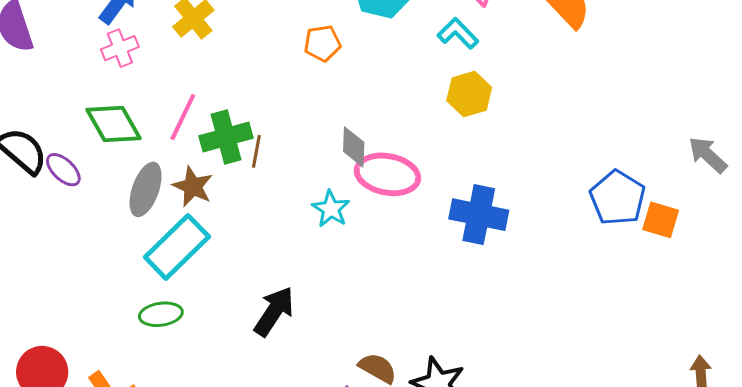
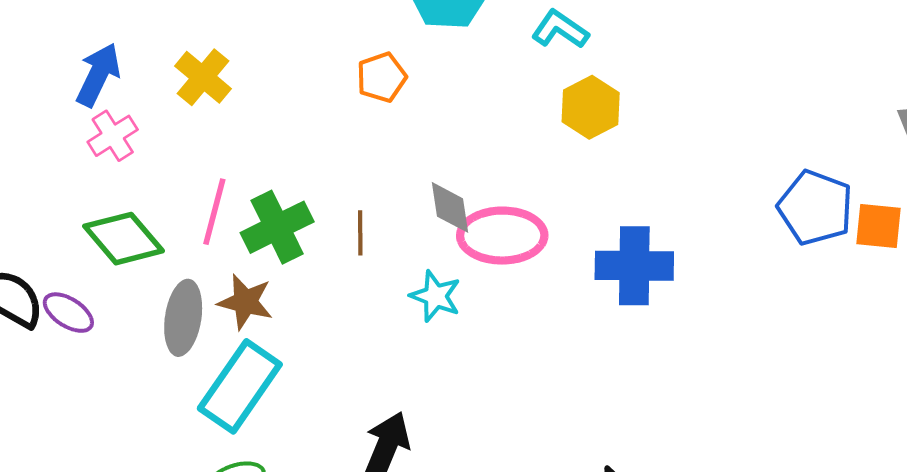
brown line: (256, 151) -> (360, 233), moved

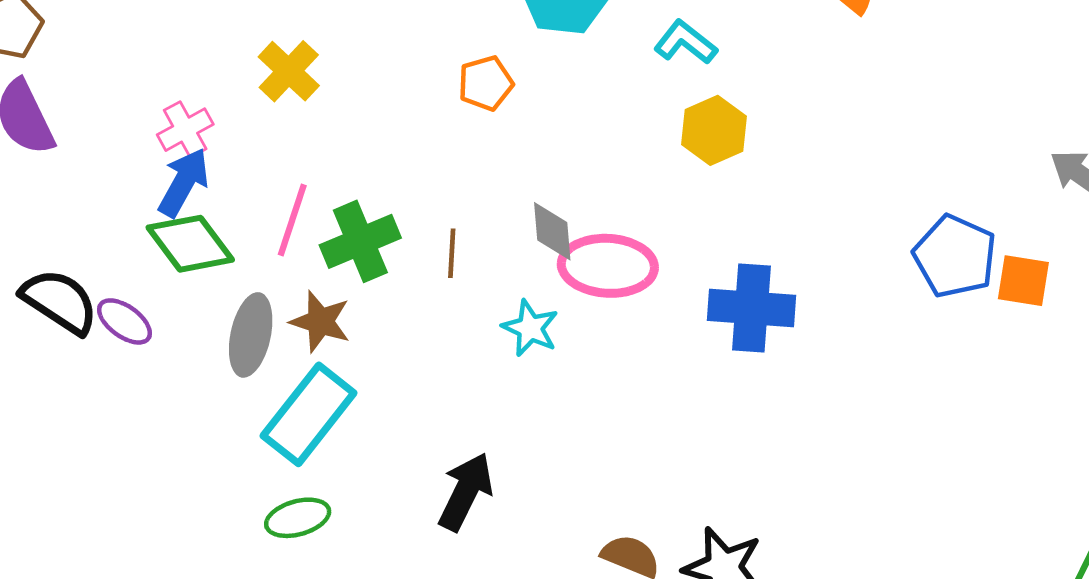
blue arrow: (98, 75) -> (184, 182), moved

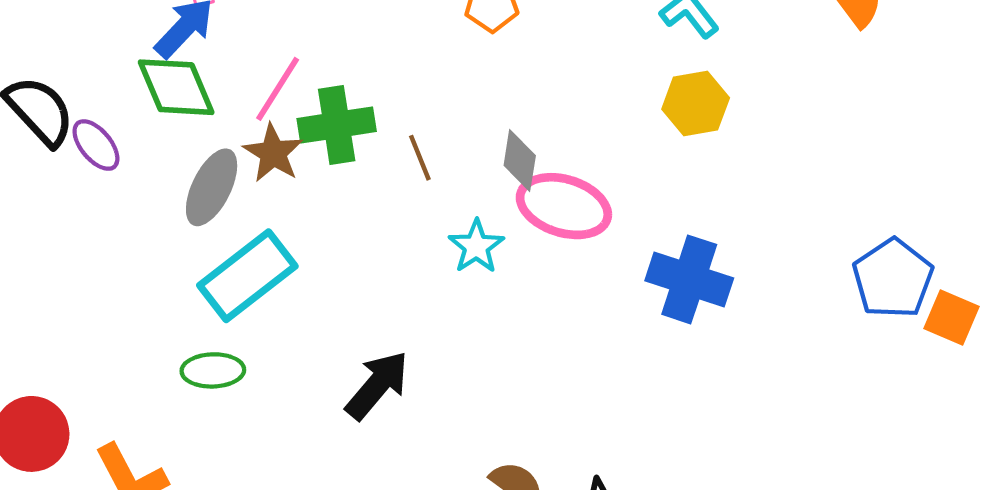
brown line: (452, 253) -> (420, 158), turned -39
brown star: (320, 322) -> (273, 153), moved

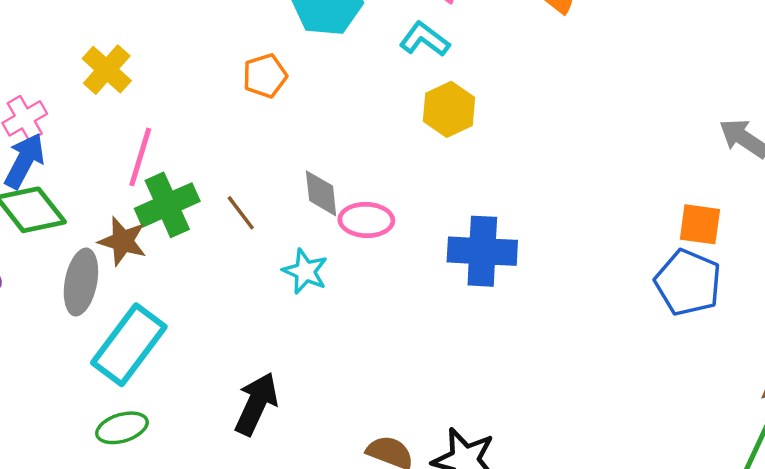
pink line: (278, 89) -> (140, 157), moved
pink ellipse: (564, 206) -> (366, 220), size x0.7
blue pentagon: (893, 279) -> (688, 283), moved

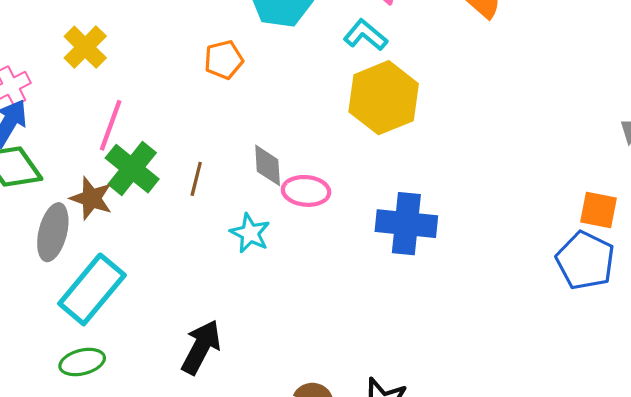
yellow hexagon: (449, 109) -> (384, 98), size x1.5
green cross: (167, 205) -> (132, 169), turned -30
brown line: (241, 213) -> (196, 179), turned 48

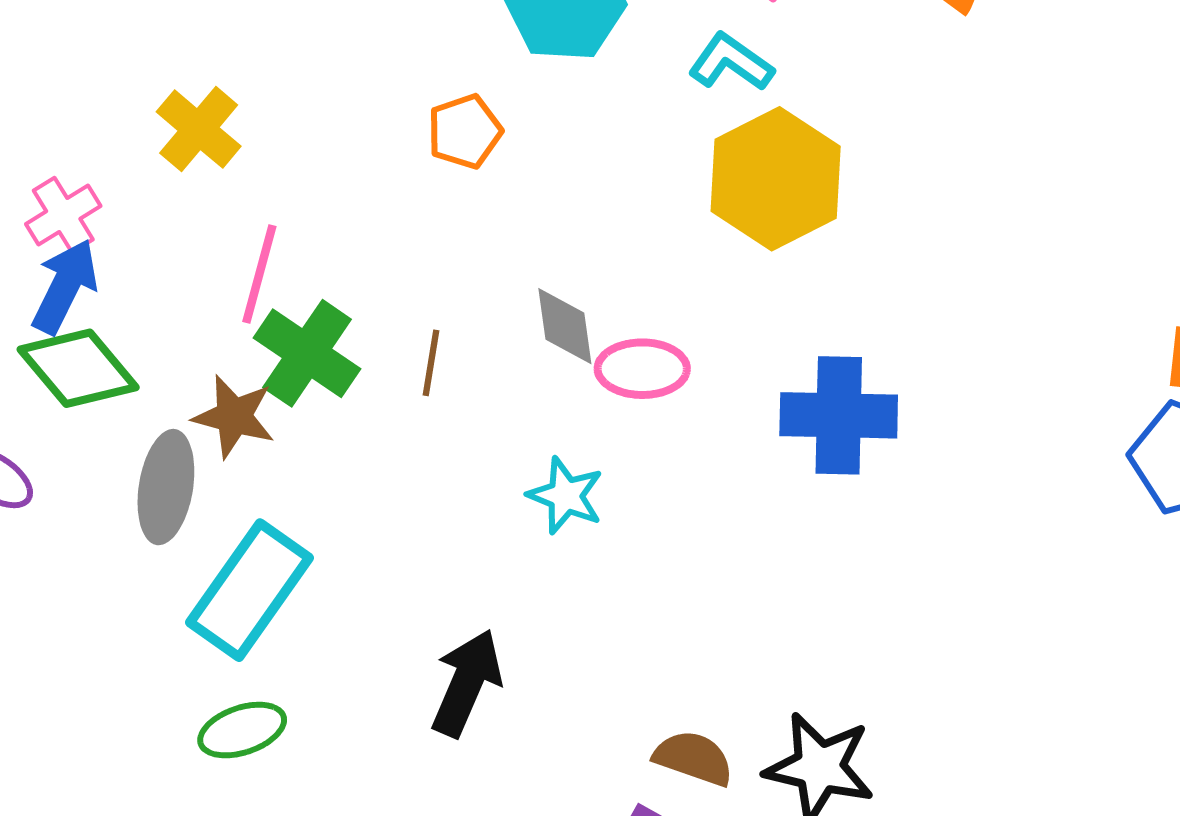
cyan star: (250, 233) -> (566, 496), moved

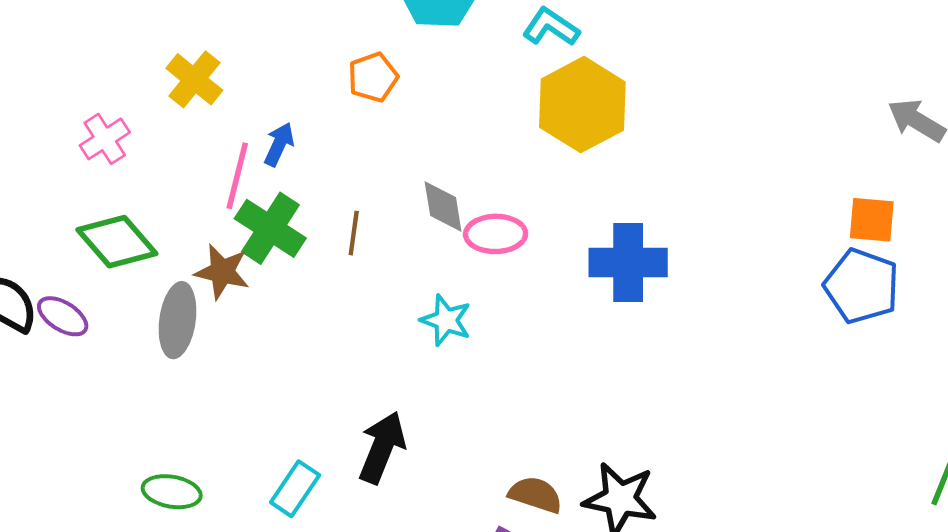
blue arrow: (65, 286) -> (279, 144), moved, size x0.7
cyan rectangle: (250, 590) -> (295, 489), moved, size x0.6
green ellipse: (242, 730) -> (172, 492), moved, turned 30

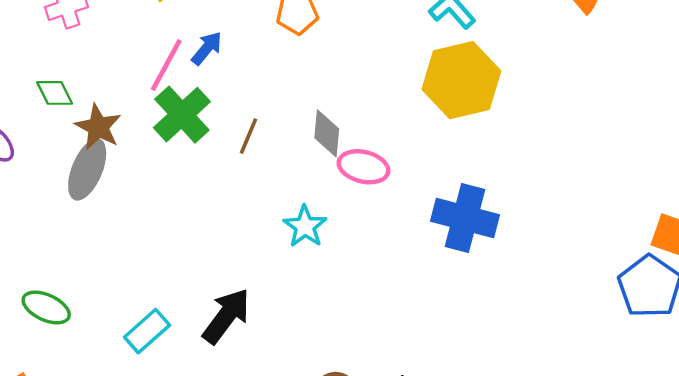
green diamond: (117, 242) -> (55, 93), size x0.6
brown star: (222, 272) -> (98, 127), moved

